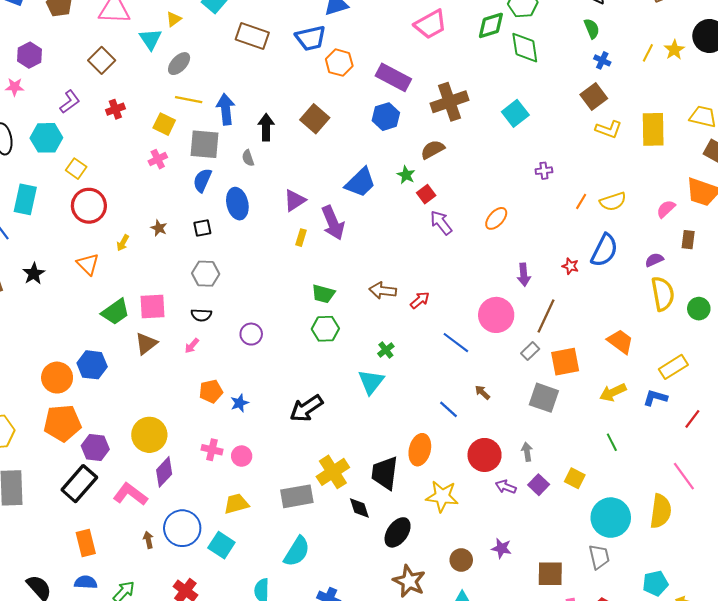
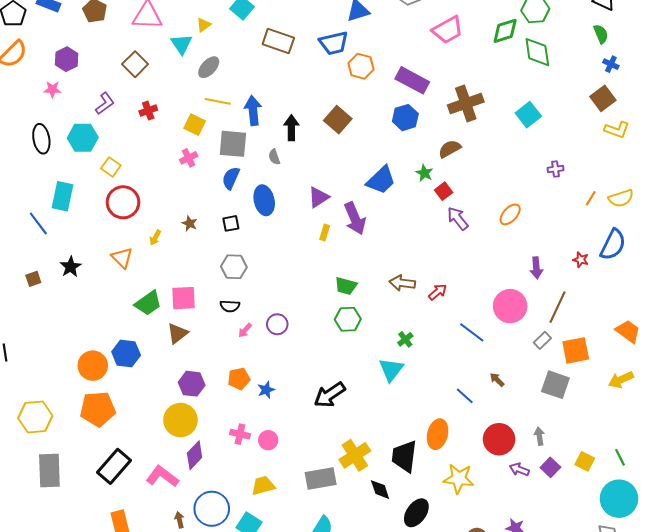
pink arrow: (192, 346) -> (245, 330), moved
green line: (612, 442) -> (620, 457), moved
purple hexagon: (95, 448) -> (192, 384), moved

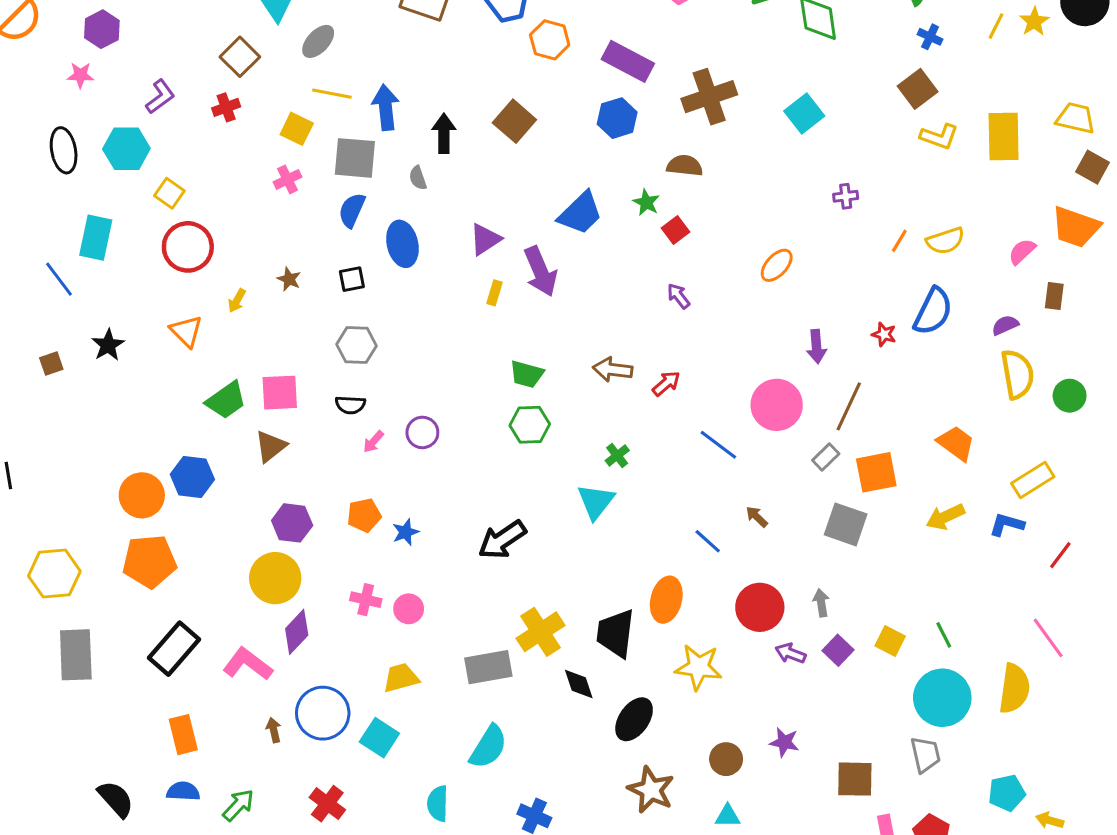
brown square: (135, 64) -> (240, 57), moved
brown semicircle: (450, 149) -> (685, 166), turned 35
purple arrow: (458, 218) -> (679, 296), moved, size x0.7

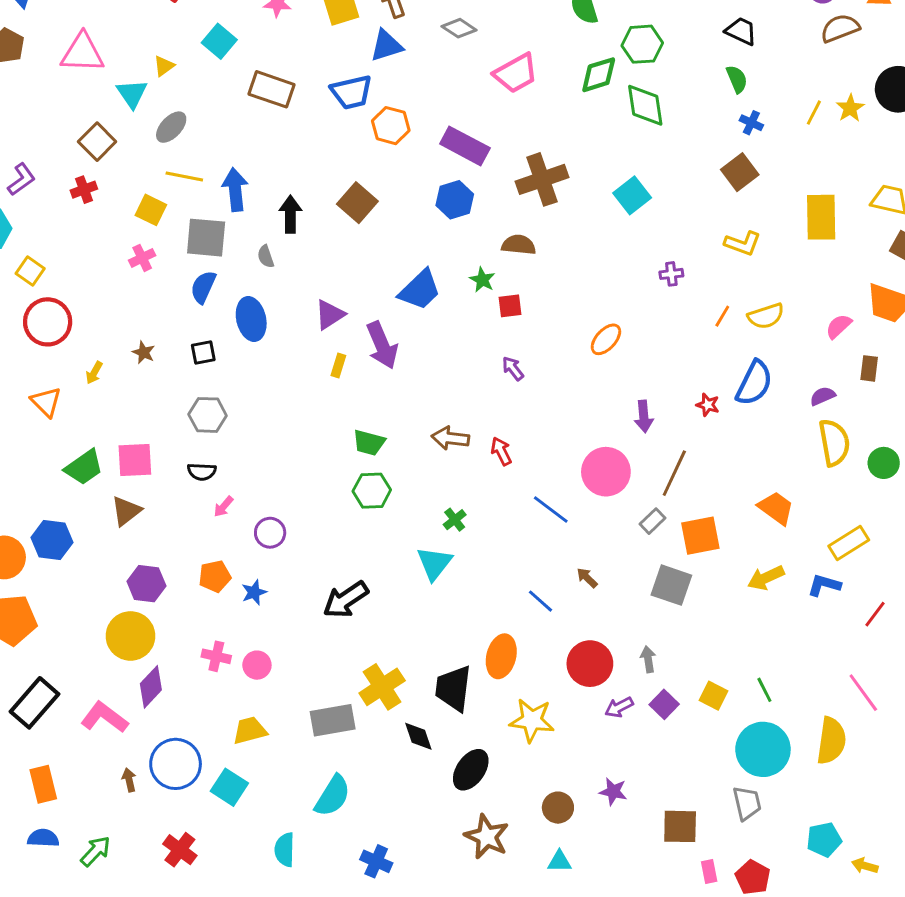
yellow L-shape: (939, 137) -> (743, 243), moved
red square: (675, 230) -> (510, 306), turned 30
red arrow: (666, 383) -> (501, 451), turned -76
purple circle: (422, 432) -> (270, 533), moved
purple arrow: (790, 653) -> (619, 707), turned -48

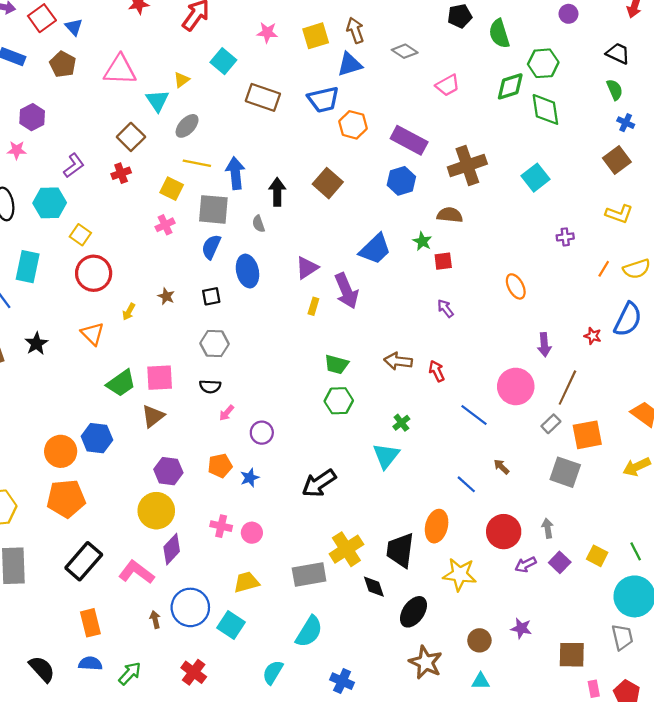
pink trapezoid: (516, 73) -> (448, 85), size x0.7
orange ellipse: (606, 339) -> (516, 286), turned -70
cyan semicircle: (285, 850) -> (273, 672), turned 30

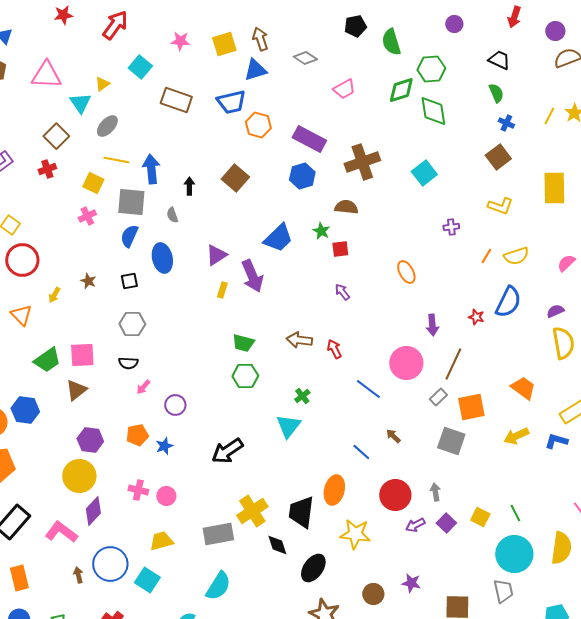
black arrow: (277, 192) -> (189, 186), size x0.7

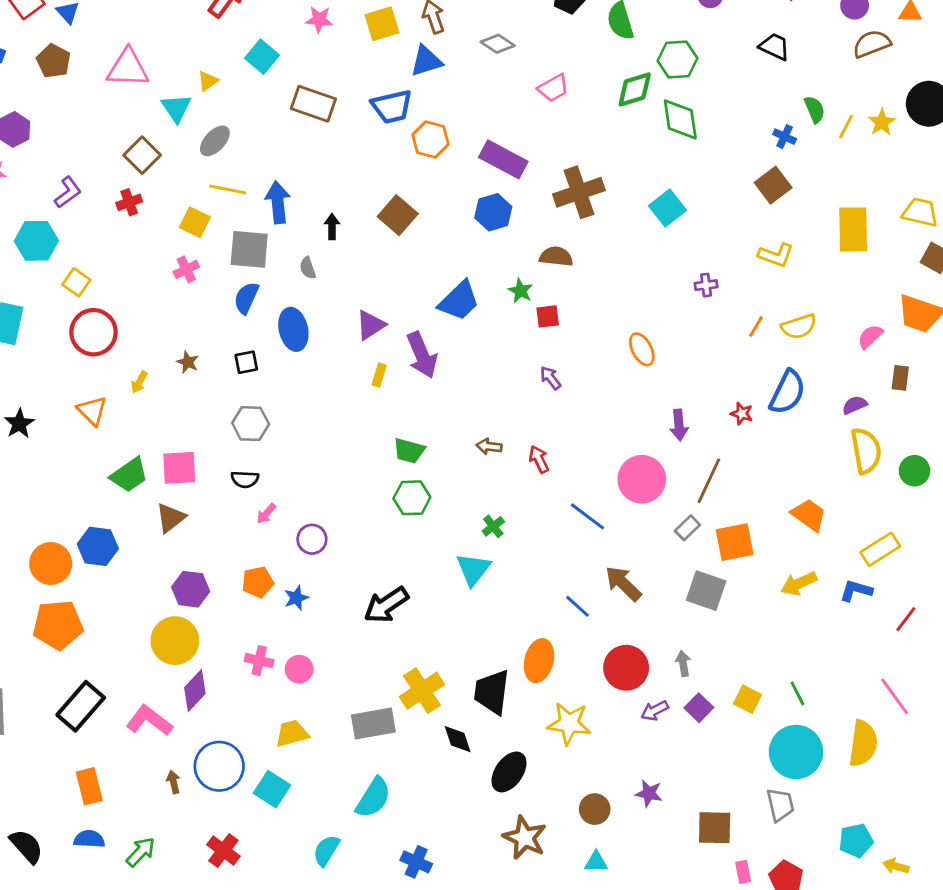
green semicircle: (496, 93) -> (815, 109), moved
brown arrow: (299, 340) -> (489, 446), size x0.7
brown arrow: (393, 436) -> (623, 583), size x1.8

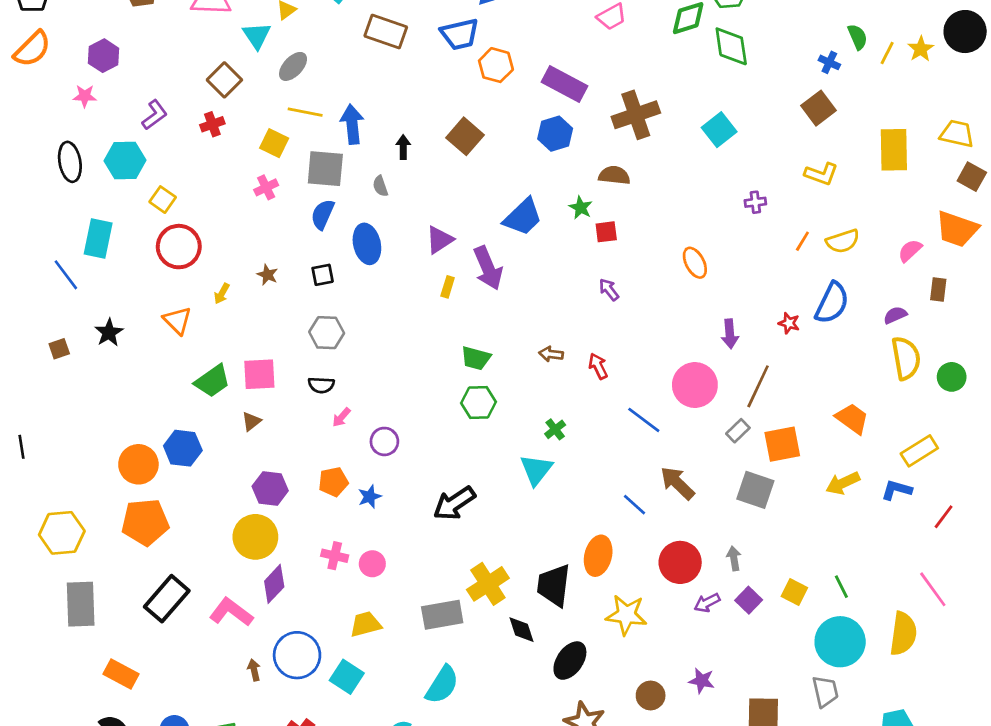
brown triangle: (171, 518) -> (251, 421), size x0.7
orange rectangle: (89, 786) -> (121, 674), moved, turned -48

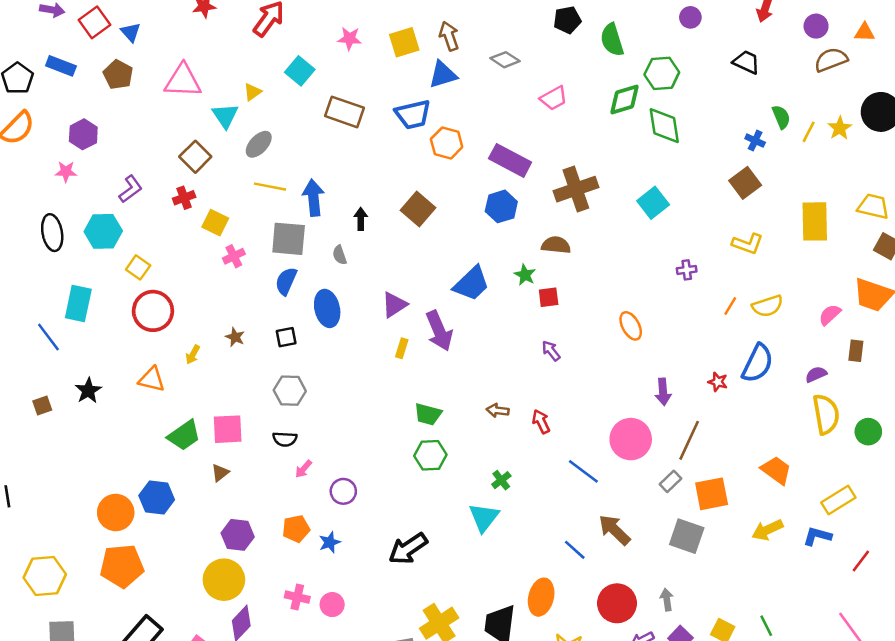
yellow square: (274, 143) -> (215, 223), moved
orange triangle: (177, 320) -> (152, 379), turned -32

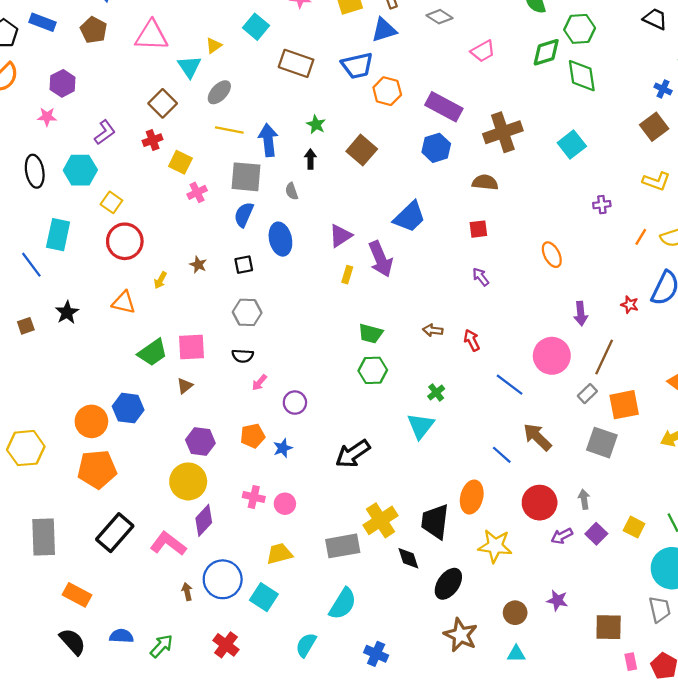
green star: (525, 275) -> (316, 125), moved
yellow hexagon: (45, 576) -> (26, 448), moved

